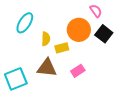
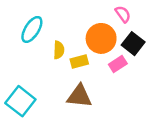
brown triangle: (47, 68) -> (79, 96), moved
pink rectangle: (78, 71) -> (118, 64), moved
cyan square: (16, 79) -> (20, 101), turned -30

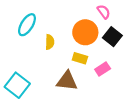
yellow rectangle: (79, 61) -> (80, 58), moved, turned 32
pink rectangle: (118, 64) -> (103, 69), moved

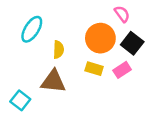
pink rectangle: (103, 69) -> (122, 70), moved
brown triangle: (67, 81) -> (53, 81), moved
cyan square: (17, 85) -> (20, 100), size x0.7

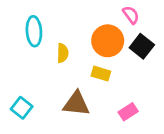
cyan ellipse: (32, 29) -> (34, 31), turned -36
pink rectangle: (122, 70) -> (128, 112), moved
brown triangle: (53, 81) -> (76, 104), moved

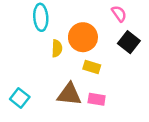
cyan ellipse: (34, 31) -> (41, 17), moved
orange circle: (108, 41) -> (83, 37), moved
pink rectangle: (128, 112) -> (97, 99), moved, turned 42

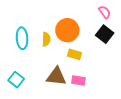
pink semicircle: (119, 14) -> (105, 12), moved
cyan ellipse: (41, 17) -> (22, 38), moved

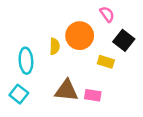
pink semicircle: (105, 12) -> (107, 14), moved
cyan ellipse: (22, 38) -> (26, 61), moved
yellow rectangle: (74, 54) -> (106, 62), moved

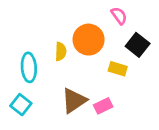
brown triangle: (67, 90) -> (74, 101), turned -40
pink rectangle: (93, 95) -> (103, 106), turned -35

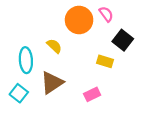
orange circle: (89, 40) -> (79, 20), moved
yellow semicircle: (61, 51) -> (54, 46), turned -49
brown triangle: (74, 101) -> (52, 83), moved

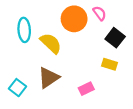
yellow semicircle: (54, 46) -> (51, 43), size x1.5
cyan ellipse: (26, 60) -> (24, 30), moved
yellow rectangle: (105, 61) -> (110, 64), moved

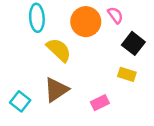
cyan ellipse: (24, 30) -> (37, 18), moved

